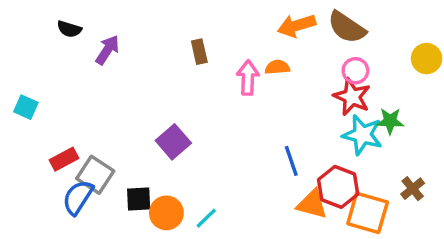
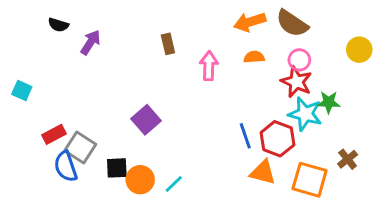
orange semicircle: (277, 67) -> (254, 57), moved
red hexagon: (338, 187) -> (277, 139), moved
blue semicircle: (78, 197) -> (66, 167), turned -52

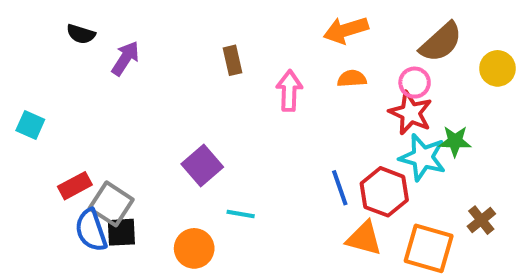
brown semicircle: (292, 23) -> (441, 42), moved, turned -76
black square: (117, 168) -> (121, 232), moved
cyan line: (174, 184) -> (241, 214), moved, turned 54

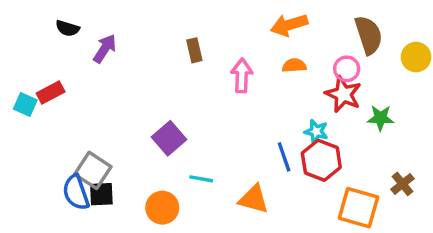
brown semicircle: (441, 42) -> (369, 35), turned -66
cyan star: (423, 157) -> (316, 131), moved, size x0.6
red rectangle: (75, 186) -> (51, 93), moved
orange triangle: (364, 238) -> (254, 199), moved

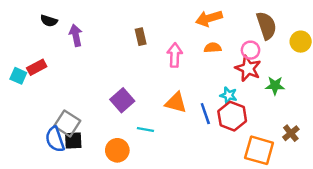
purple arrow: (105, 49) -> (76, 35), turned -45
orange triangle: (254, 199) -> (176, 103), moved

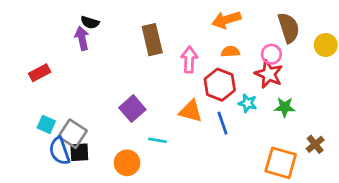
black semicircle: (49, 21) -> (90, 22), moved
brown rectangle: (141, 37) -> (152, 40), size x1.6
cyan square: (18, 76) -> (46, 124), moved
green star: (275, 86) -> (285, 107), moved
red hexagon: (232, 116) -> (220, 85), moved

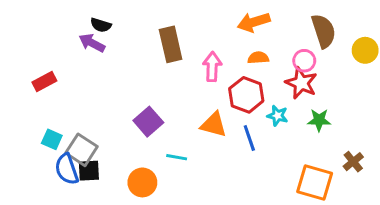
purple arrow: (82, 38) -> (92, 43), turned -50

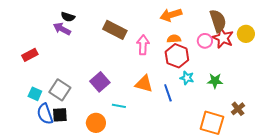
brown rectangle: (171, 44) -> (115, 30), turned -50
red star: (301, 83) -> (223, 38), moved
red hexagon: (246, 95) -> (177, 56), moved
gray square: (81, 150) -> (60, 90), moved

